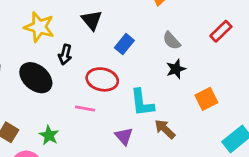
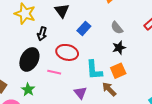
black ellipse: (36, 78) -> (29, 59), moved, turned 75
orange square: (206, 99) -> (118, 71), moved

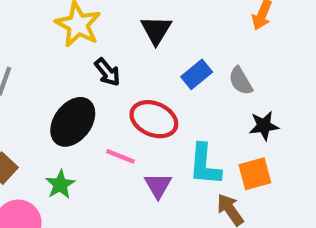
gray semicircle: (117, 28) -> (241, 81), moved
black arrow: (42, 34) -> (107, 72), turned -64
purple triangle: (80, 93) -> (158, 186), moved

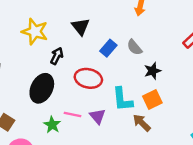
black arrow: (107, 72) -> (57, 56), turned -105
pink line: (120, 156) -> (73, 115), moved
green star: (60, 184) -> (52, 125), moved

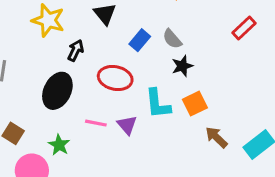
black star: (153, 71) -> (182, 66), moved
brown arrow: (142, 123) -> (216, 137), moved
green star: (52, 125) -> (59, 145), moved

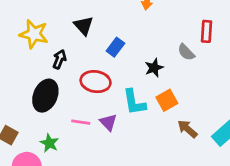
red rectangle: (244, 28) -> (207, 31), turned -40
gray semicircle: (172, 39) -> (186, 52), moved

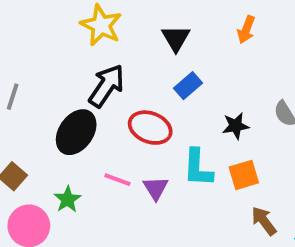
black triangle: (83, 26) -> (176, 38), moved
yellow star: (34, 34) -> (101, 25), moved
black arrow: (59, 59) -> (107, 86), size x1.6

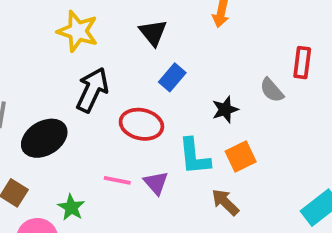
black ellipse: (76, 132) -> (44, 138), moved, turned 33
brown arrow: (264, 221) -> (225, 202), moved

